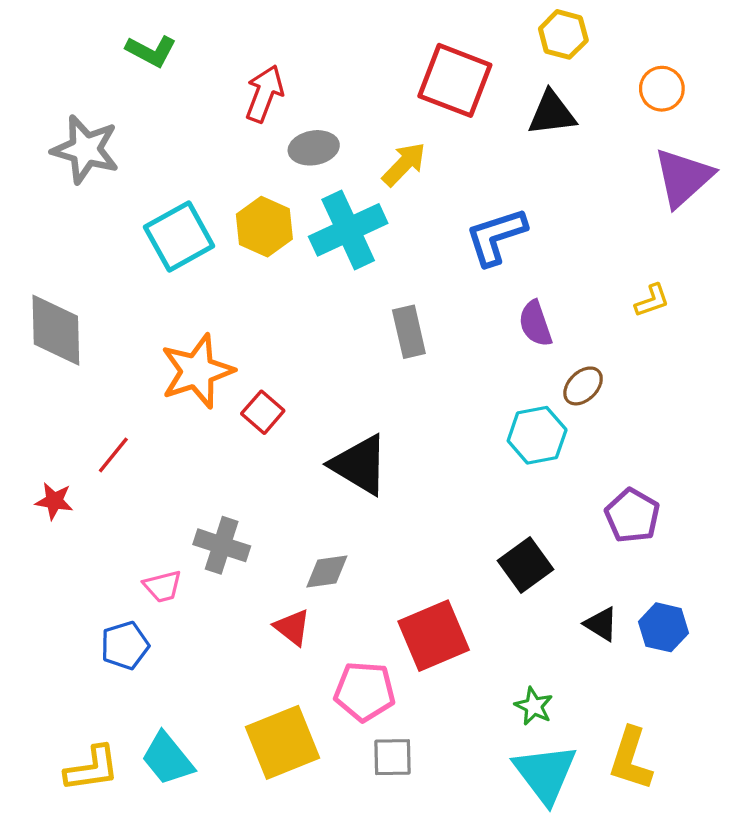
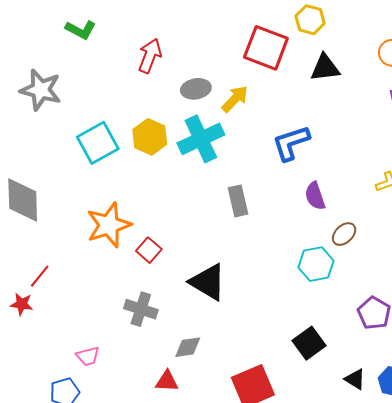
yellow hexagon: (563, 34) -> (310, 20), moved
gray ellipse: (314, 148) -> (196, 89), moved
red line: (113, 455) -> (40, 276), moved
gray cross: (222, 545) -> (141, 309), moved
red triangle: (292, 627) -> (167, 381), turned -35

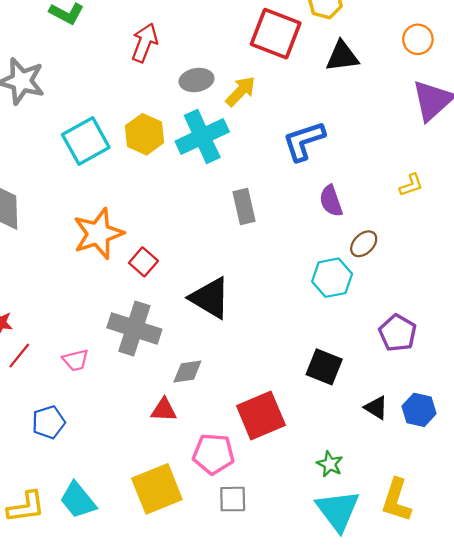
red line: (40, 276) -> (19, 356), moved
gray cross: (141, 309) -> (134, 328), size x1.4
black square: (309, 343) -> (324, 367), turned -32
pink trapezoid: (88, 356) -> (76, 360), moved

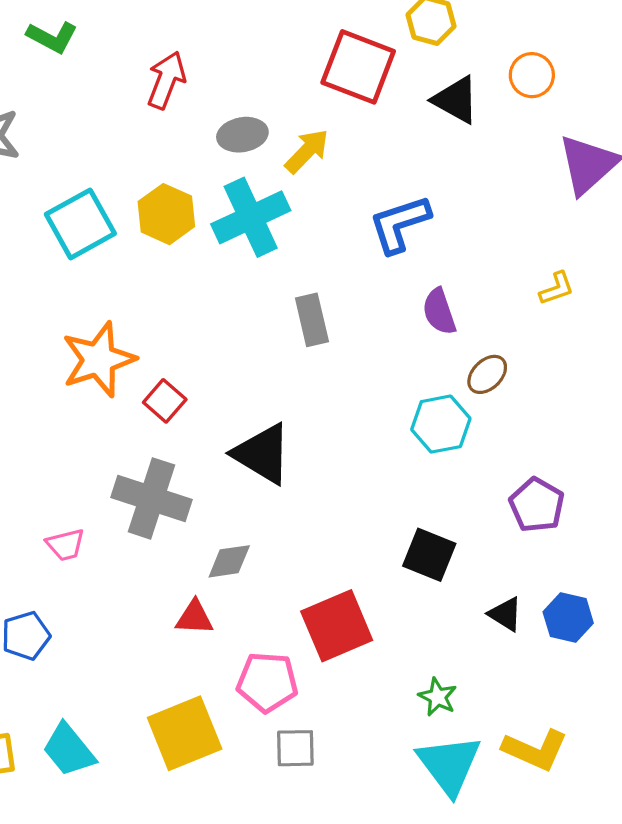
orange circle: (418, 39) -> (532, 75), moved
black triangle: (342, 56) -> (456, 100), turned 36
yellow L-shape: (396, 500) -> (535, 750), turned -84

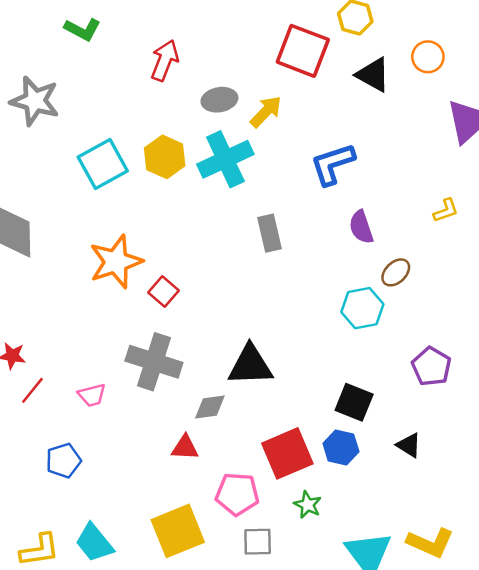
black triangle: (262, 454) -> (250, 365), moved, turned -33
blue hexagon: (568, 618) -> (341, 448), moved
green star: (438, 697) -> (308, 505), moved

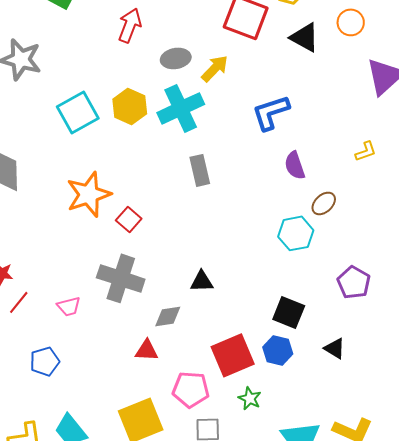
gray rectangle: (269, 233) -> (200, 170), moved
black triangle: (250, 365) -> (202, 281), size x0.6

